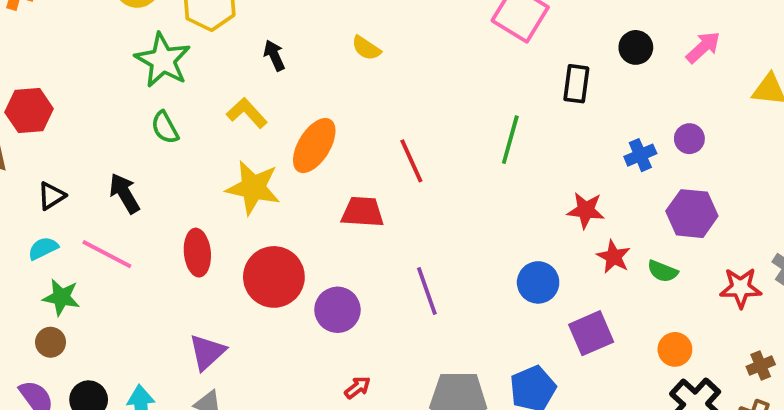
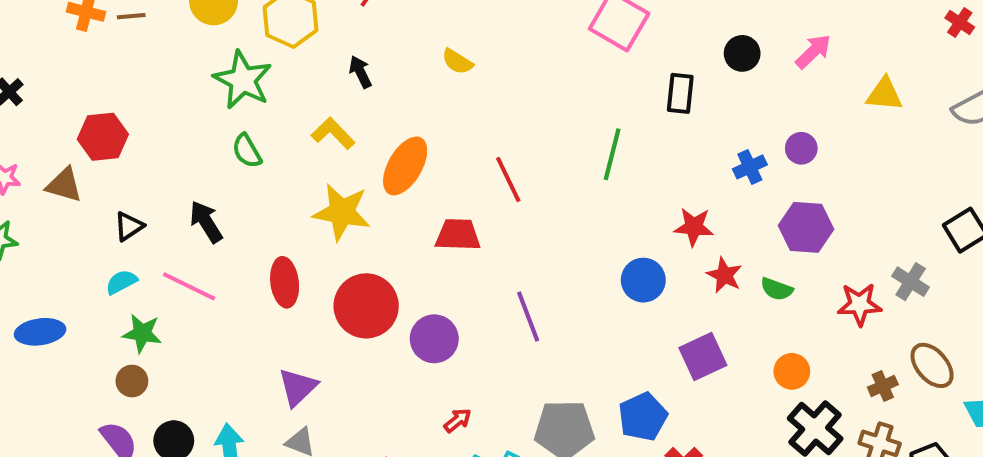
blue circle: (538, 282) -> (643, 280), moved

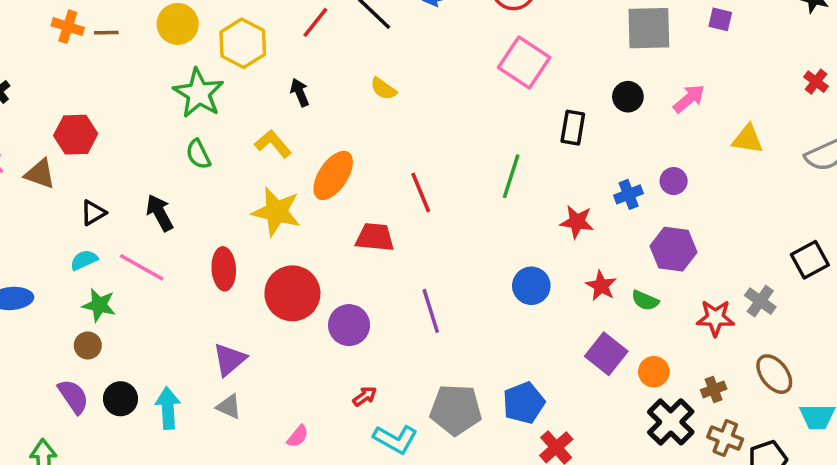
red star: (694, 227) -> (577, 222), moved
purple square: (703, 357) -> (606, 354), moved, turned -30
brown cross: (883, 386) -> (714, 389), moved

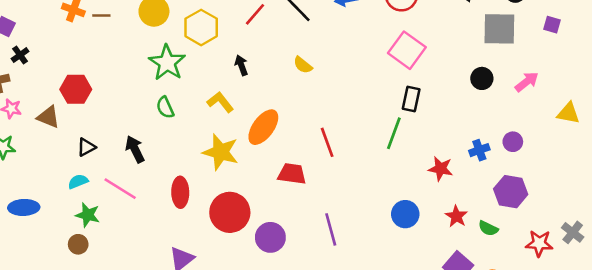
black rectangle: (573, 128) -> (411, 99), moved

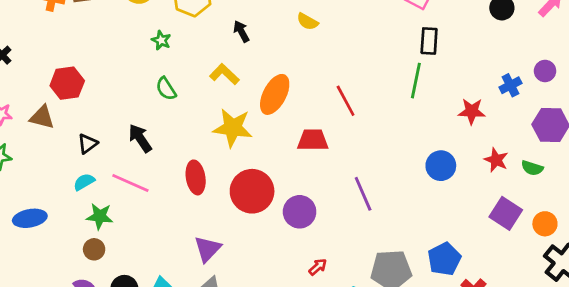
green star: (167, 63) -> (161, 40), size x0.5

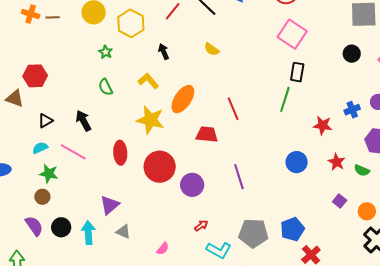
purple square: (506, 213) -> (340, 201), size x0.6
purple triangle: (208, 249) -> (110, 205), moved

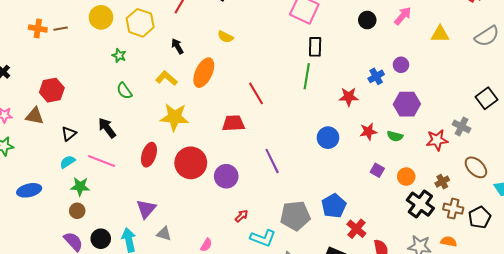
orange ellipse: (183, 99) -> (204, 73), moved
red ellipse: (120, 153) -> (149, 155), turned 30
red star: (337, 162) -> (368, 132), turned -30

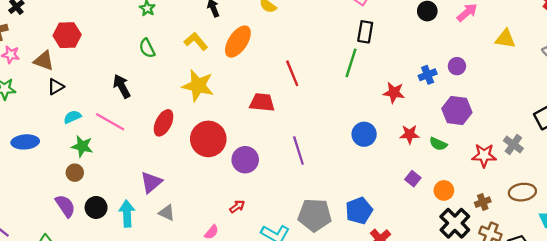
black triangle: (69, 134) -> (56, 87), moved
brown ellipse: (476, 167) -> (522, 192), turned -60
red arrow: (241, 216) -> (237, 207), moved

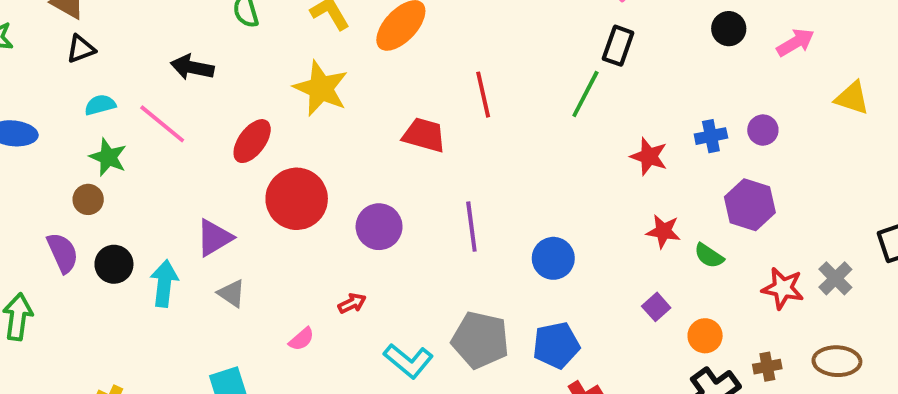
black arrow: (122, 86) -> (192, 67), turned -60
blue circle: (364, 134) -> (553, 258), moved
red circle: (208, 139) -> (297, 199), moved

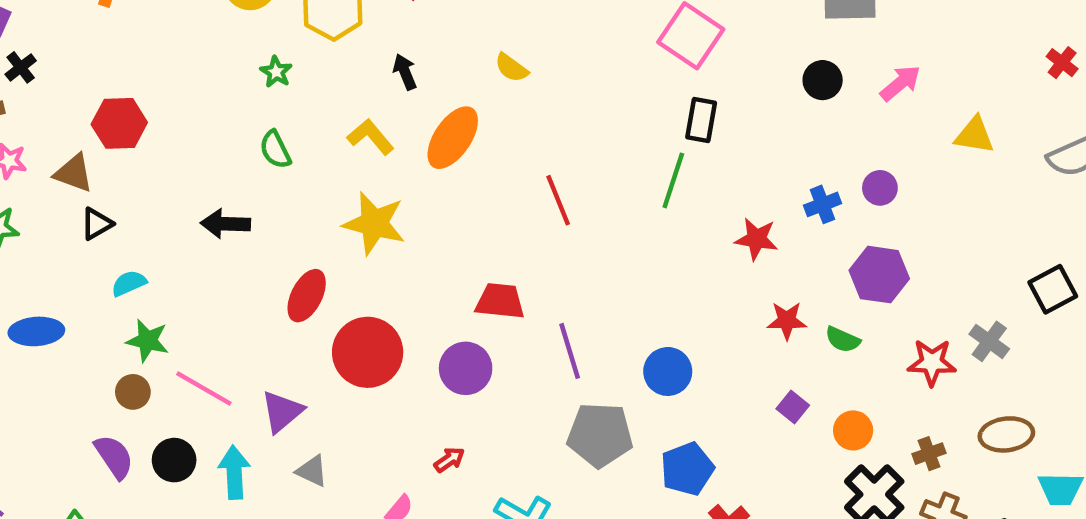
pink line: (162, 124) -> (204, 388), moved
red trapezoid: (424, 135) -> (500, 301), moved
gray pentagon: (480, 340) -> (600, 435), moved

